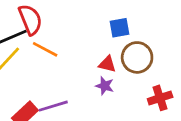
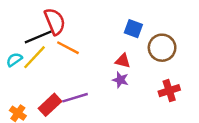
blue square: (119, 28) -> (133, 29), turned 30
brown circle: (137, 57) -> (162, 48), moved

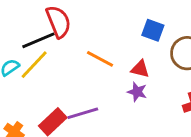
orange line: (68, 48) -> (100, 59), moved

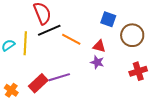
black line: (38, 40) -> (49, 30), moved
yellow line: (34, 65) -> (25, 43), turned -40

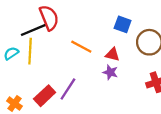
black line: (49, 30) -> (33, 30), moved
purple line: (59, 77) -> (68, 89), turned -40

